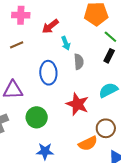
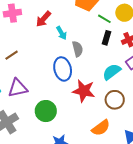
brown line: (17, 45) -> (12, 55), moved
blue ellipse: (48, 73) -> (63, 69), moved
brown circle: (106, 128) -> (115, 100), moved

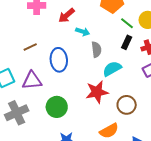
cyan arrow: (61, 33) -> (83, 32), turned -48
blue ellipse: (63, 69) -> (59, 60), moved
cyan semicircle: (112, 72) -> (112, 69), moved
red star: (84, 91) -> (97, 92), turned -30

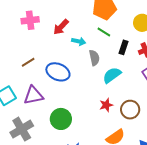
green line: (127, 23) -> (104, 32), moved
blue ellipse: (59, 60) -> (58, 72), turned -55
red star: (97, 92) -> (106, 105), moved, size x0.6

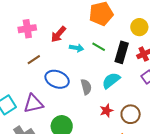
green line: (104, 32) -> (99, 47), moved
black rectangle: (124, 47) -> (122, 52), size x1.5
gray semicircle: (94, 58) -> (86, 87), moved
brown line: (28, 62) -> (34, 60), moved

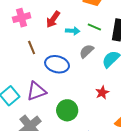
brown line: (34, 60) -> (32, 47), turned -72
gray semicircle: (86, 87) -> (87, 51), moved, turned -112
red star: (106, 111) -> (102, 93), moved

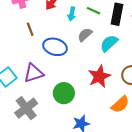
cyan arrow: (73, 31) -> (72, 14), turned 96
red star: (102, 93) -> (99, 76), size x1.6

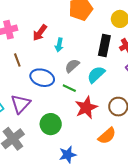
green line: (93, 11) -> (69, 88), moved
purple triangle: (34, 73) -> (21, 104), turned -30

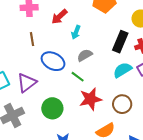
cyan semicircle: (96, 74) -> (122, 70), moved

